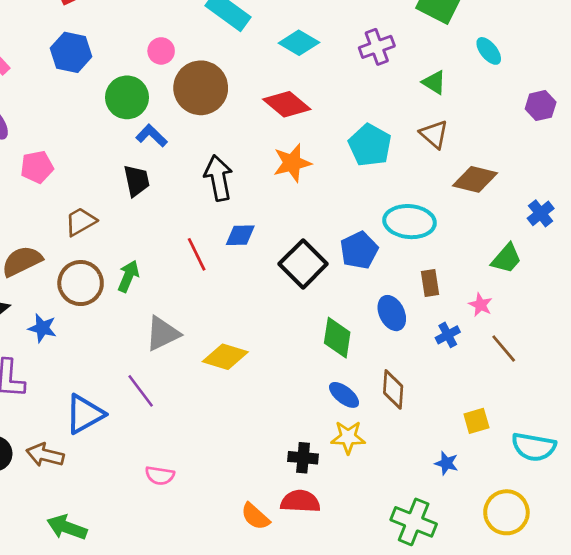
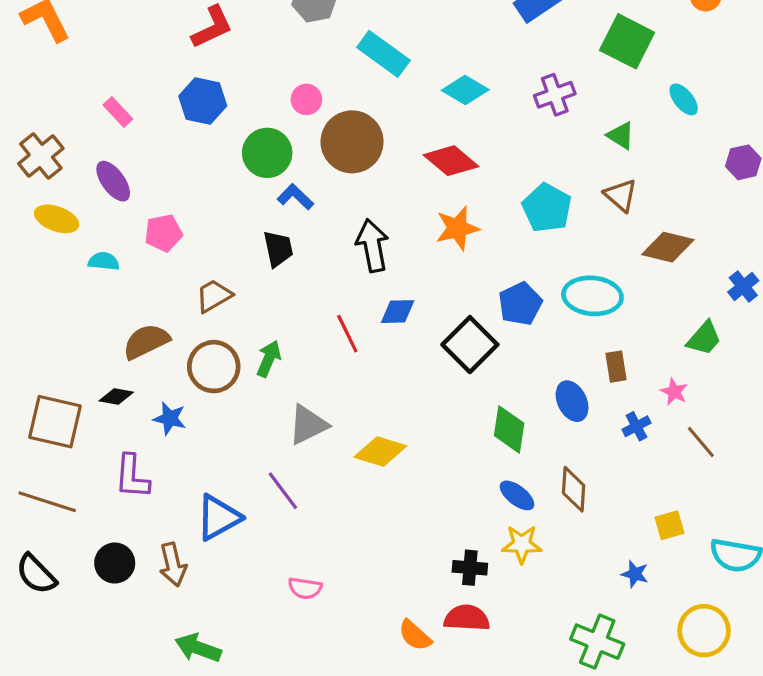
blue pentagon: (359, 250) -> (520, 304), moved
brown arrow: (45, 455) -> (173, 565), turned -117

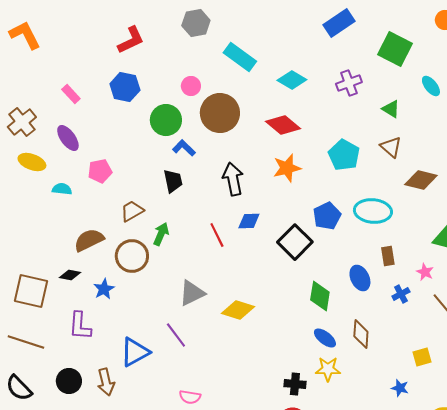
green arrow: (269, 359) -> (161, 234), moved
blue star: (170, 418) -> (104, 289), turned 30

